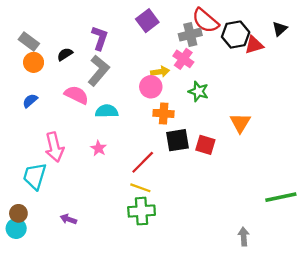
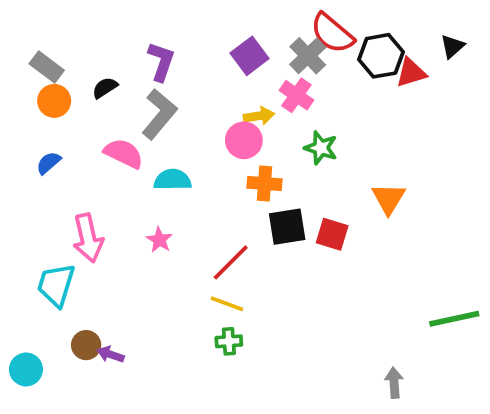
purple square: (147, 21) -> (250, 56), moved
gray cross: (190, 35) -> (308, 56), turned -30
green cross: (142, 211) -> (229, 341), size x0.6
brown circle: (18, 213) -> (86, 345), moved

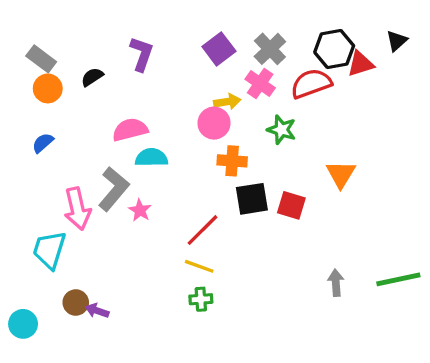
red semicircle: (332, 33) -> (311, 84), moved, turned 120
gray L-shape: (159, 114) -> (114, 189), moved
pink semicircle: (124, 153) -> (130, 130), moved, turned -40
gray arrow: (394, 383) -> (336, 283), moved

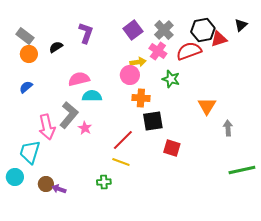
red square: (291, 205) -> (172, 148), moved
gray arrow: (336, 283) -> (228, 128), moved
green cross: (201, 299) -> (104, 182), moved
cyan circle: (23, 324) -> (15, 177), moved

